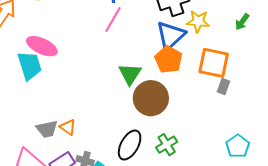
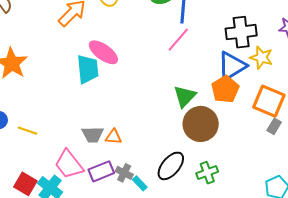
orange triangle: (68, 127) -> (114, 137), turned -42

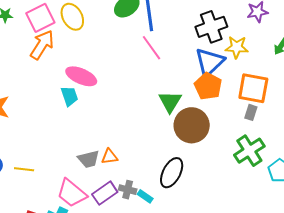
pink line: (178, 40) -> (152, 48), turned -64
cyan trapezoid: (88, 69) -> (69, 96), size x0.7
gray rectangle: (274, 126) -> (251, 112), moved
green cross: (207, 173) -> (249, 151), moved, size x1.4

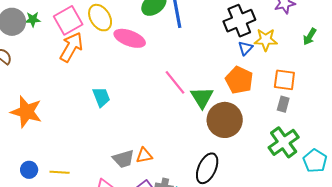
pink line: (152, 48) -> (175, 82), moved
blue triangle: (210, 62) -> (246, 48), moved, size x0.5
pink ellipse: (81, 76) -> (130, 38), moved
orange square: (253, 88) -> (284, 80), size x0.7

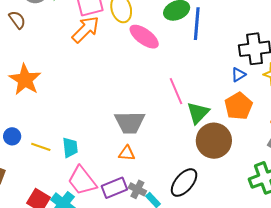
blue triangle: (246, 48) -> (238, 75), moved
cyan trapezoid: (101, 97) -> (70, 147), moved
gray trapezoid: (123, 159) -> (130, 122), moved, size x1.4

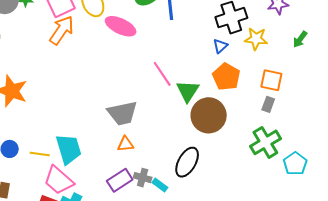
cyan trapezoid: (70, 147) -> (69, 149), size x1.5
pink trapezoid: (82, 181) -> (59, 180), moved

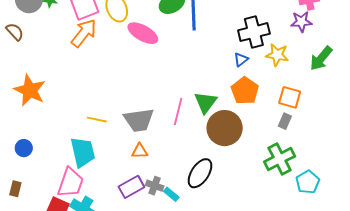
green arrow: (300, 39) -> (321, 58), size x1.5
pink line: (162, 74) -> (178, 111), moved, turned 44
yellow line: (40, 154) -> (97, 120), moved
pink trapezoid: (59, 180) -> (71, 183), turned -116

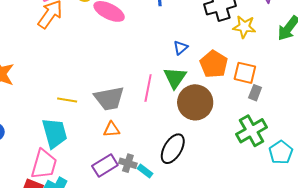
blue triangle: (241, 60) -> (181, 48), moved
orange square: (290, 97) -> (245, 73), moved

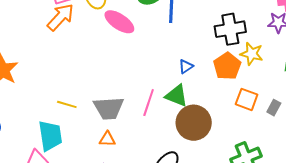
orange pentagon: (214, 64) -> (227, 66), moved
green triangle: (175, 78) -> (177, 96), turned -50
gray rectangle: (255, 93) -> (274, 108), moved

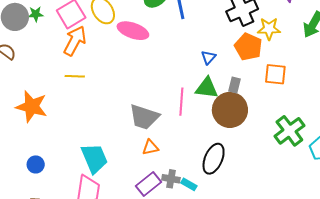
yellow line: (67, 104) -> (75, 76), moved
gray trapezoid: (109, 108) -> (144, 117), turned 36
gray rectangle: (274, 108) -> (235, 85), moved

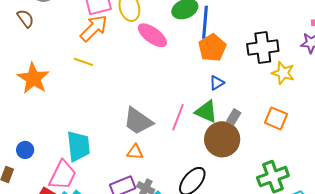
orange pentagon: (248, 47) -> (212, 48), moved
blue circle: (36, 164) -> (25, 150), moved

